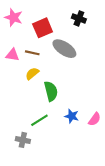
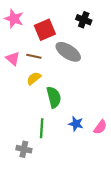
pink triangle: (12, 55) -> (13, 58), turned 32
green line: (39, 120) -> (42, 128), turned -54

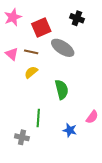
pink star: (14, 19) -> (13, 17), turned 30
green semicircle: (54, 97) -> (62, 90), moved
blue star: (76, 124) -> (70, 130), moved

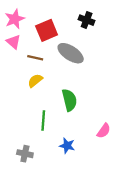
pink triangle: (12, 54) -> (13, 42), moved
green line: (38, 118) -> (43, 121), moved
blue star: (70, 130) -> (67, 146), moved

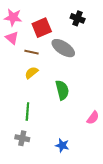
pink star: (15, 19) -> (13, 17), turned 30
green line: (43, 121) -> (27, 112), moved
blue star: (67, 146) -> (62, 145), moved

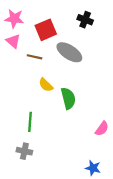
yellow semicircle: (31, 73) -> (46, 85), moved, turned -96
blue star: (62, 145) -> (93, 168), moved

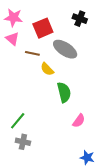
yellow semicircle: (46, 85) -> (47, 69), moved
green line: (30, 122) -> (18, 121), moved, turned 36
pink semicircle: (102, 129) -> (79, 121), moved

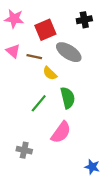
black cross: (80, 19) -> (84, 20), turned -32
pink triangle: (12, 39) -> (13, 51), moved
green line: (18, 121) -> (39, 103), moved
pink semicircle: (79, 121) -> (61, 132), moved, size x1.5

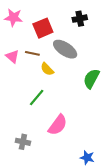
pink triangle: (13, 51) -> (12, 57), moved
green semicircle: (68, 98) -> (91, 79), moved, turned -138

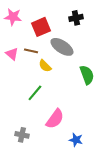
green semicircle: (91, 79) -> (87, 75), turned 132
blue star: (87, 158) -> (76, 140), moved

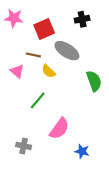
pink triangle: (12, 54) -> (17, 71), moved

